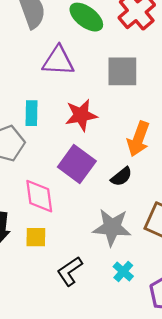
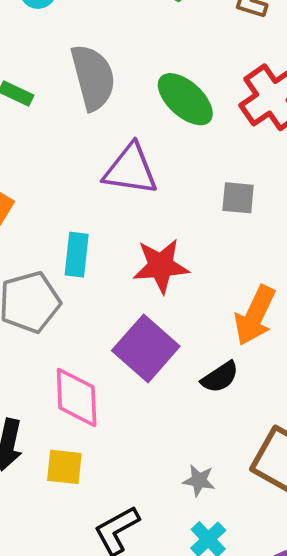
gray square: (122, 71) -> (238, 198), size x0.6
gray star: (112, 227) -> (199, 480), moved, size x0.5

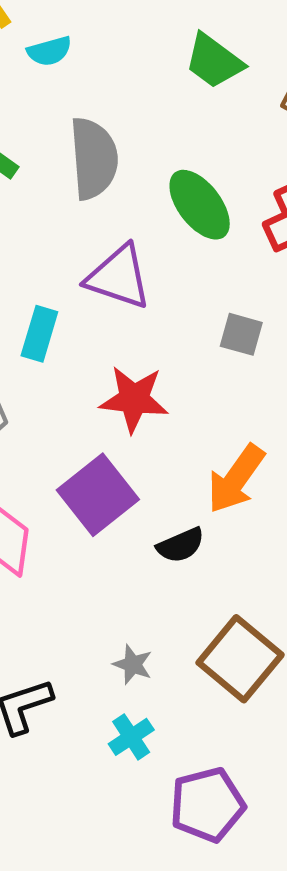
cyan rectangle: (77, 255) -> (39, 334), moved

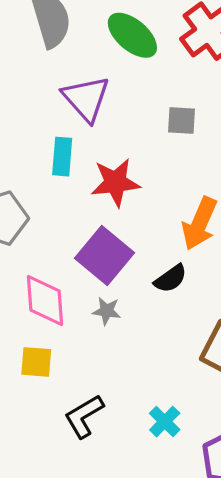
purple triangle: (119, 277) -> (86, 99), turned 42
cyan rectangle: (39, 334) -> (62, 157), moved
gray star: (133, 664) -> (107, 311), moved

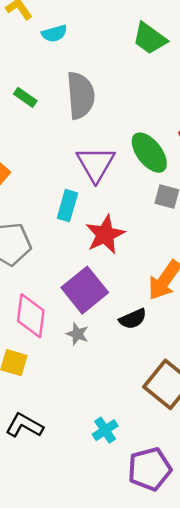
green ellipse: (132, 35) -> (149, 153), moved
red star: (115, 182) -> (105, 235), turned -30
black L-shape: (84, 416) -> (24, 425), moved, turned 48

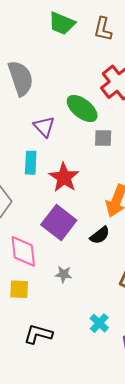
purple triangle: (96, 164) -> (44, 127), size x0.7
gray star: (77, 334) -> (64, 274), moved

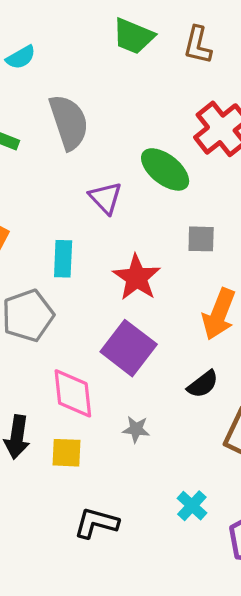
gray square: (103, 138) -> (201, 239), moved
cyan rectangle: (31, 163) -> (63, 259), moved
black semicircle: (100, 235) -> (203, 384), moved

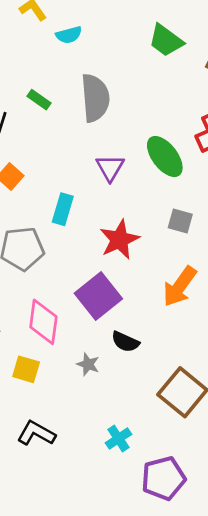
black semicircle: (203, 384) -> (125, 342), moved, turned 48

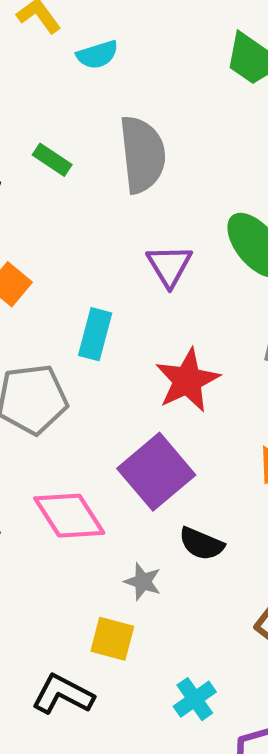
pink diamond: (43, 322) -> (69, 516), turned -39
yellow square: (26, 369) -> (112, 639), moved

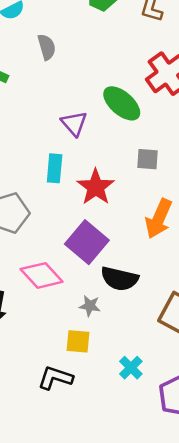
gray semicircle: (142, 154) -> (47, 47), moved, size x0.6
cyan rectangle: (95, 334) -> (55, 168), moved
black semicircle: (201, 544) -> (120, 279), size x1.4

